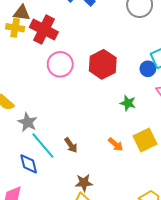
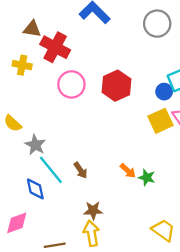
yellow cross: (15, 28) -> (22, 65), moved
green star: (128, 103) -> (147, 177), moved
yellow square: (145, 140) -> (160, 121), moved

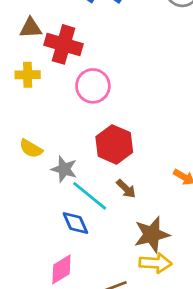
red hexagon: (116, 86) -> (114, 144), moved
brown star: (93, 210) -> (152, 235), size x1.5
yellow arrow: (91, 233) -> (155, 263), turned 115

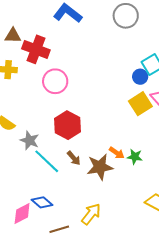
blue diamond: (75, 223) -> (42, 202), moved, turned -30
brown star: (152, 235) -> (100, 167), moved
yellow arrow: (155, 263) -> (91, 214), turned -60

